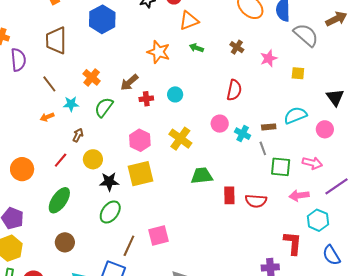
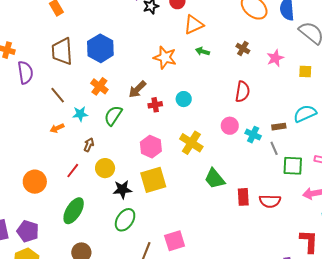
blue hexagon: (102, 19) -> (100, 48), moved
green trapezoid: (202, 176) -> (215, 179), turned -120

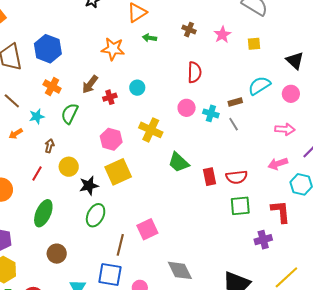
green square: (293, 166) -> (240, 206), moved

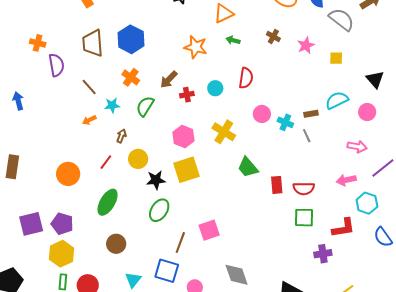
red semicircle: (194, 72) -> (246, 78), moved
red L-shape: (281, 212) -> (343, 228), turned 80

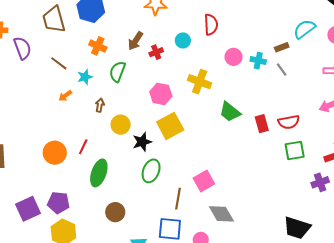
red line: (106, 162) -> (83, 147), moved
gray diamond: (237, 275) -> (221, 214), moved

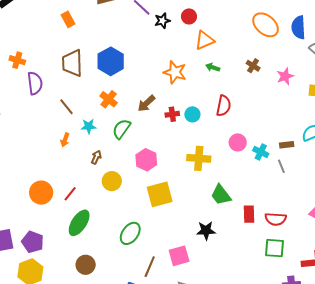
red cross: (156, 52) -> (172, 114), moved
yellow cross: (200, 82) -> (199, 158), turned -30
pink hexagon: (161, 94) -> (146, 160), moved
orange arrow: (65, 96) -> (65, 140), turned -48
black star: (142, 142) -> (206, 231), moved

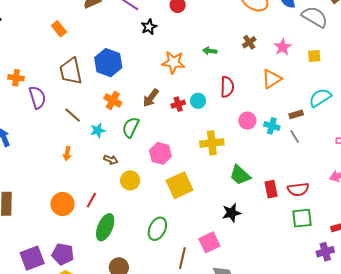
black star: (162, 21) -> (149, 27), moved
orange triangle: (205, 40) -> (272, 79), moved
brown cross: (253, 66) -> (249, 42), turned 32
orange arrow: (65, 140) -> (67, 154), moved
brown arrow: (96, 157) -> (111, 160), turned 96

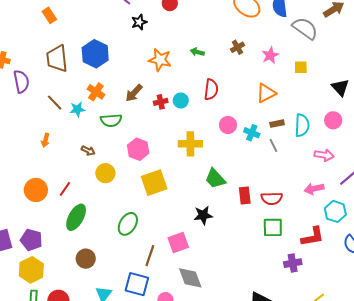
orange triangle: (272, 79) -> (266, 93), moved
cyan semicircle: (320, 98) -> (302, 125), moved, turned 120
green semicircle: (131, 127) -> (111, 120), turned -125
cyan star: (98, 130) -> (77, 109), moved

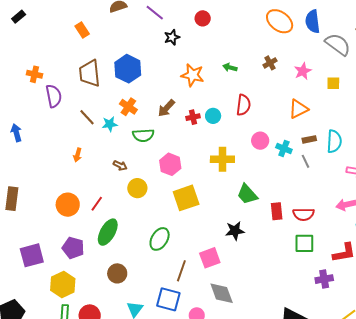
purple pentagon: (31, 240) -> (73, 248), moved

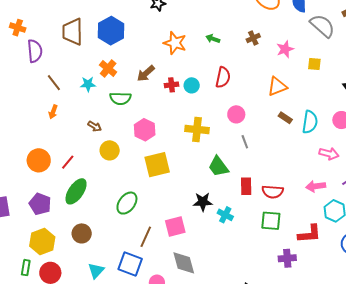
brown line: (87, 117) -> (54, 83), moved
brown rectangle: (309, 139) -> (285, 118), turned 40
cyan cross: (284, 148) -> (225, 215), moved
gray line: (305, 161) -> (245, 142), moved
yellow hexagon: (63, 284) -> (42, 241), moved

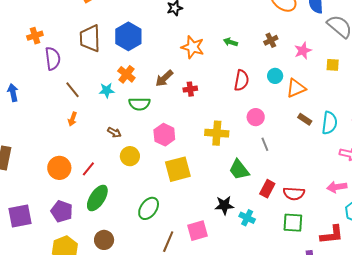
orange cross: (18, 28) -> (35, 36), turned -35
cyan circle: (192, 85) -> (275, 76), moved
red rectangle: (246, 186) -> (267, 189), turned 30

